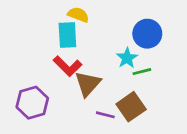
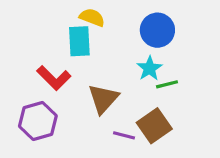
blue circle: (147, 34) -> (157, 30), moved
red L-shape: (67, 66) -> (54, 78), moved

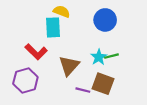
cyan star: (149, 68) -> (99, 57), moved
brown square: (154, 126) -> (103, 84), turned -35

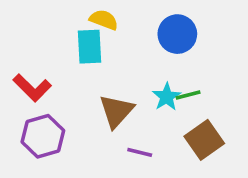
red L-shape: (36, 52) -> (32, 88), moved
brown square: (103, 84) -> (204, 140), moved, turned 35

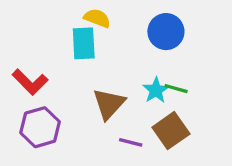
green line: (188, 95) -> (176, 89), turned 30
brown square: (204, 140) -> (171, 131), moved

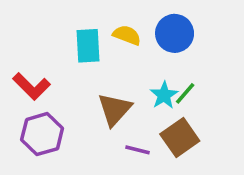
yellow semicircle: (97, 18) -> (127, 35), moved
green line: (176, 89) -> (185, 93), turned -65

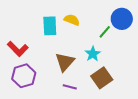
blue circle: (175, 33) -> (122, 19), moved
green line: (185, 93) -> (105, 32), moved
purple line: (137, 150) -> (70, 87), moved

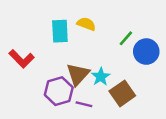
blue circle: (122, 19) -> (146, 52), moved
cyan star: (93, 54) -> (101, 77), moved
purple hexagon: (24, 76) -> (59, 91), moved

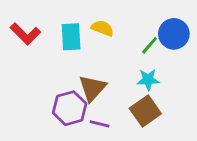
blue circle: (146, 52) -> (174, 34), moved
red L-shape: (22, 59) -> (25, 34), moved
cyan star: (101, 77) -> (148, 80), moved, turned 30

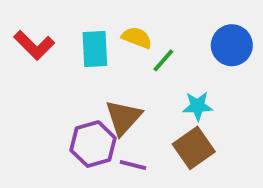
green line: (150, 45) -> (163, 60), moved

